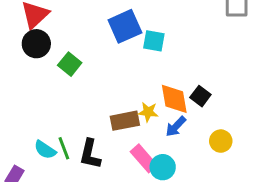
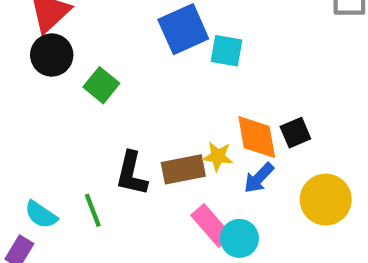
black square: (200, 96) -> (295, 133), turned 30
yellow circle: (221, 141) -> (326, 200), size x1.5
cyan semicircle: (45, 150) -> (41, 215), moved
black L-shape: (90, 154) -> (132, 174), moved

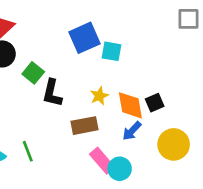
yellow star: (218, 156) -> (99, 96), moved, turned -30
black L-shape: (132, 174) -> (52, 93), moved

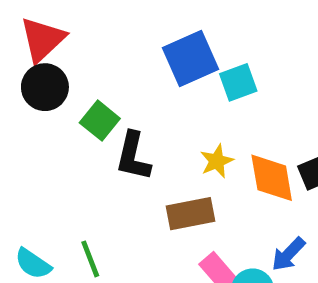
cyan square: (111, 51) -> (238, 82), turned -30
blue arrow: (132, 131) -> (288, 254), moved

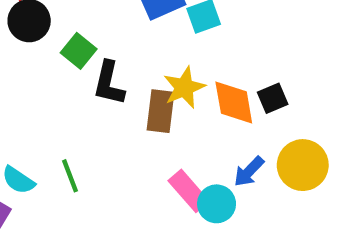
yellow star: (217, 161) -> (184, 87), size x1.4
brown rectangle: (191, 214) -> (161, 111), moved, turned -72

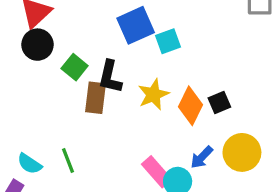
black L-shape: (109, 83) -> (110, 77), moved
orange diamond: (234, 103) -> (190, 106), turned 36
brown rectangle: (161, 111) -> (95, 98), moved

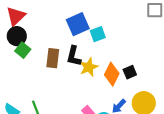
green square: (75, 67) -> (23, 50), moved
black L-shape: (110, 77) -> (74, 56), moved
brown rectangle: (95, 98) -> (53, 58), moved

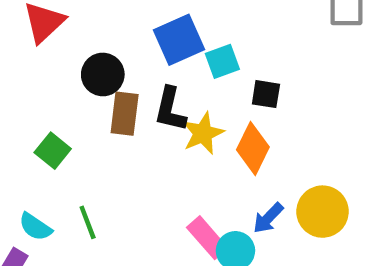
black circle: (17, 36) -> (103, 74), moved
green square: (23, 50) -> (53, 151), moved
black square: (130, 72) -> (266, 94), moved, turned 32

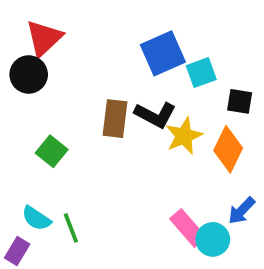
black circle: (103, 74) -> (29, 74), moved
black L-shape: (170, 109) -> (155, 115), turned -75
green line: (88, 222) -> (71, 228), moved

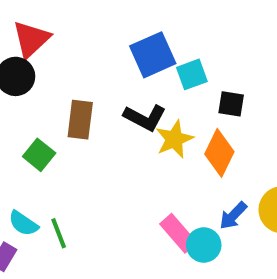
brown rectangle: (115, 119) -> (80, 120), moved

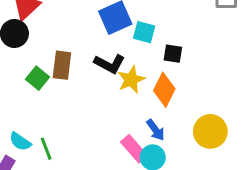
cyan square: (192, 74) -> (144, 32), turned 35
green square: (39, 155) -> (37, 78), moved
blue arrow: (233, 216) -> (156, 130), moved, turned -80

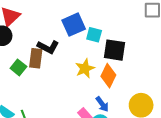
black square: (173, 54) -> (114, 50), size x1.6
black L-shape: (109, 64) -> (48, 47), moved

